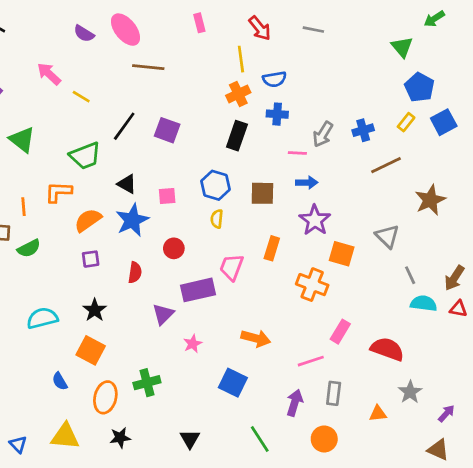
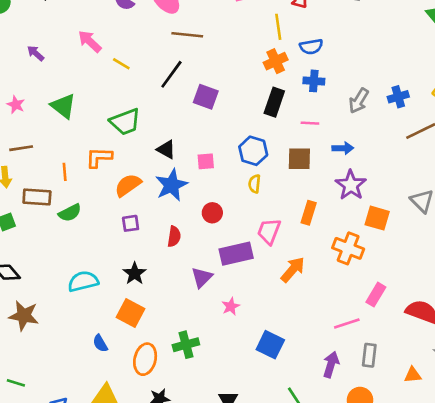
black line: (124, 126) -> (171, 74), moved
pink line: (297, 153) -> (310, 123), moved
orange arrow: (256, 338) -> (293, 269), moved, turned -64

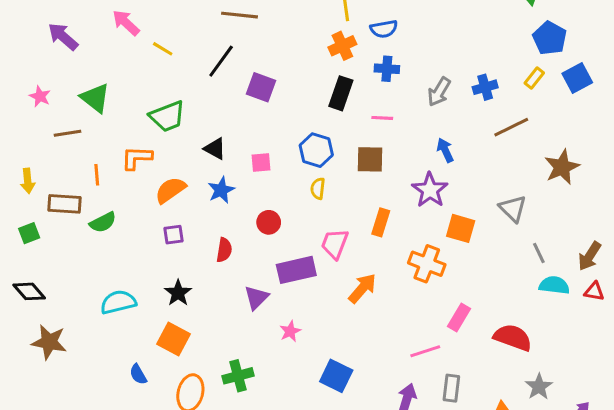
purple arrow: (36, 53) -> (63, 37), size x1.5
brown line: (21, 148) -> (68, 133), moved
blue arrow: (343, 148) -> (445, 150), moved, turned -114
blue star: (171, 185) -> (221, 190), size x0.7

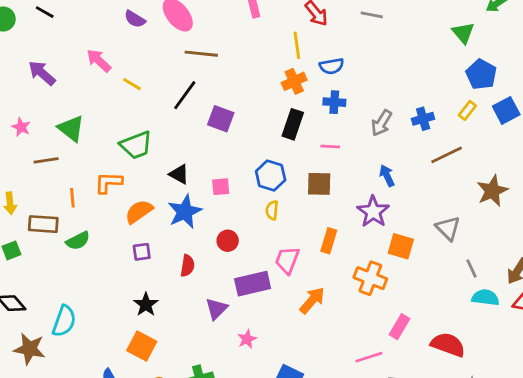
blue star: (221, 190) -> (185, 212), size x1.4
cyan semicircle: (118, 302) -> (64, 321), moved, turned 124

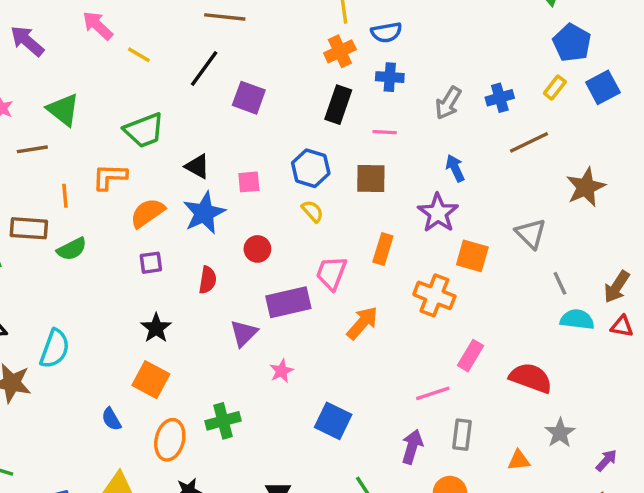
yellow semicircle: (272, 210) -> (312, 211), turned 132

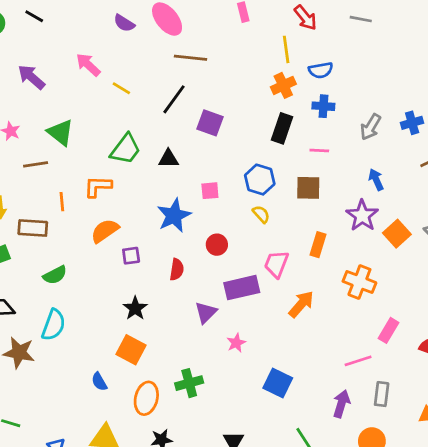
green trapezoid: (144, 130) -> (126, 149), turned -32
black triangle: (197, 166) -> (168, 159), moved, turned -30
orange semicircle: (147, 213) -> (105, 231), moved
green semicircle: (72, 249) -> (55, 275), moved
orange square: (472, 256) -> (397, 234), moved, turned 32

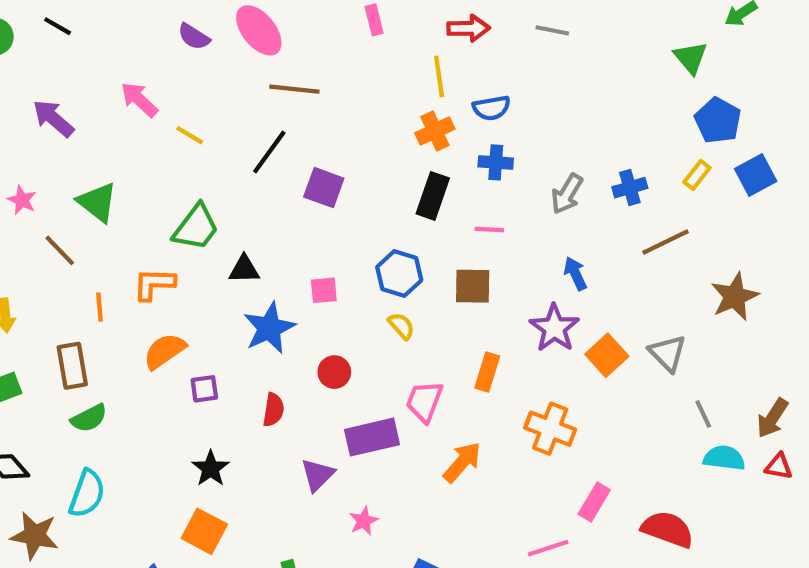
red arrow: (305, 18) -> (468, 28), turned -52
black triangle: (168, 159) -> (244, 269), moved
brown line: (36, 164) -> (60, 250), turned 55
brown rectangle: (33, 228) -> (72, 366), moved, turned 76

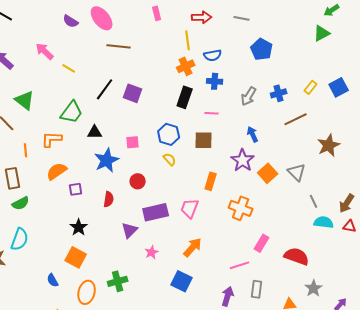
green triangle: (691, 58) -> (322, 33), moved, turned 42
blue pentagon: (718, 120) -> (262, 49), moved
black line: (269, 152) -> (105, 89), moved
pink trapezoid: (424, 401) -> (190, 208), moved
orange arrow: (462, 462) -> (193, 247), moved

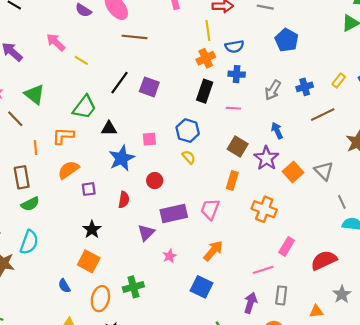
brown square: (204, 140) -> (238, 146), moved, turned 30
red semicircle: (297, 256) -> (324, 260), turned -45

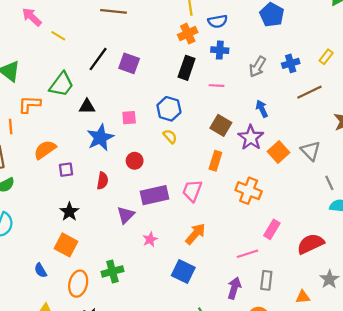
orange L-shape: (63, 136) -> (29, 104), moved

